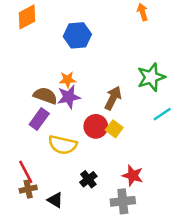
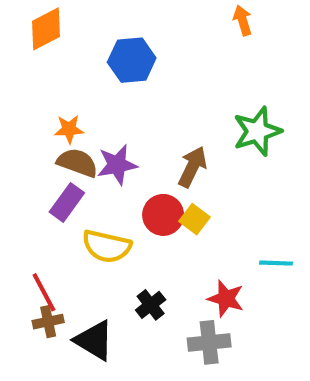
orange star: (67, 80) -> (69, 129), moved
cyan line: (162, 114) -> (276, 263), moved, turned 36
black triangle: (55, 200) -> (94, 340), size x1.5

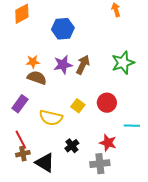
purple star: (117, 165) -> (63, 65), moved
brown arrow: (192, 167) -> (83, 65), moved
purple rectangle: (67, 202) -> (20, 104), moved
red circle: (163, 215) -> (107, 103), moved
yellow square: (194, 219) -> (78, 106), moved

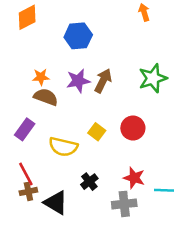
cyan line: (132, 126) -> (164, 190), moved

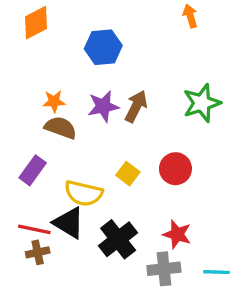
red line: (26, 174) -> (34, 229), turned -50
black cross: (89, 182) -> (118, 239), size x1.6
cyan line: (164, 190) -> (217, 272), moved
black triangle: (56, 203) -> (69, 223), moved

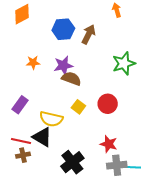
brown arrow: (136, 106) -> (88, 34), moved
brown semicircle: (61, 128) -> (71, 79), moved
black cross: (118, 239) -> (72, 162), moved
gray cross: (164, 269) -> (117, 165), moved

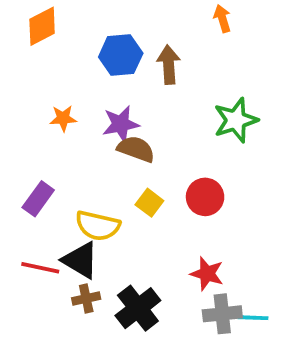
brown arrow: (88, 34) -> (169, 65), turned -30
brown cross: (23, 155) -> (86, 299), moved

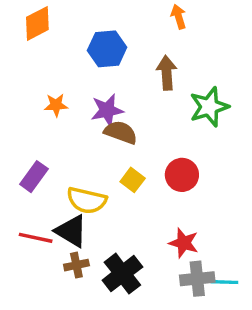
orange arrow: (222, 19) -> (179, 17), moved
brown arrow: (169, 65) -> (167, 73), moved

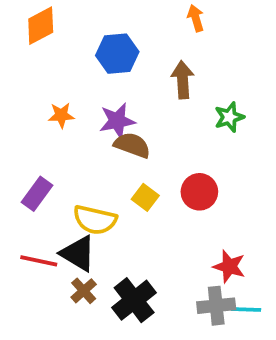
green star: (209, 107) -> (229, 117), size x0.7
red star: (184, 243) -> (229, 266), moved
brown cross: (76, 265) -> (84, 291), turned -30

